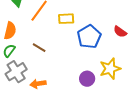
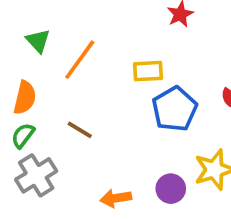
yellow rectangle: (66, 19) -> (148, 71), moved
orange arrow: (38, 84) -> (116, 198), moved

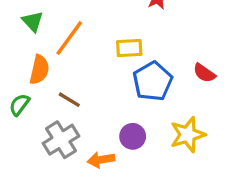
orange semicircle: (25, 98) -> (39, 70), moved
gray cross: (36, 175) -> (61, 140), moved
purple circle: (171, 189) -> (133, 136), moved

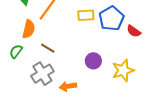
blue pentagon: (153, 81) -> (111, 18), moved
purple circle: (133, 136) -> (93, 61), moved

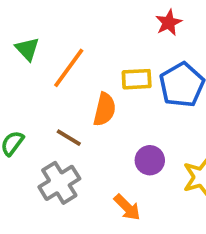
orange semicircle: (29, 29) -> (105, 109), moved
orange arrow: (68, 86) -> (127, 207), moved, turned -126

